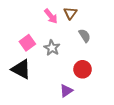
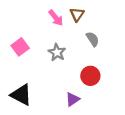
pink square: (27, 43) -> (20, 47), moved
black triangle: (21, 69) -> (21, 95), moved

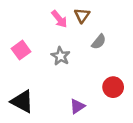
gray semicircle: (93, 39) -> (99, 42), turned 72
red circle: (90, 76) -> (113, 87), moved

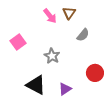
gray star: (61, 56) -> (52, 56), moved
black triangle: (22, 101) -> (36, 85), moved

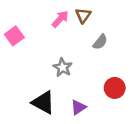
pink arrow: (50, 16) -> (60, 19), turned -98
pink square: (18, 42) -> (14, 36), moved

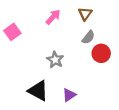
brown triangle: (83, 15) -> (85, 14), moved
red circle: (115, 88) -> (101, 53), moved

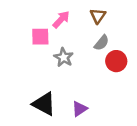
pink square: (12, 32) -> (40, 37), moved, turned 35
gray star: (55, 60) -> (64, 57), moved

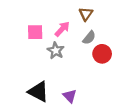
pink arrow: (61, 19) -> (62, 29), moved
purple triangle: (80, 109) -> (70, 96), turned -40

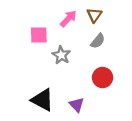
pink arrow: (62, 29) -> (68, 19), moved
red circle: (102, 54) -> (103, 78), moved

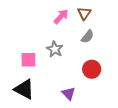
pink square: (39, 35) -> (28, 60), moved
black triangle: (42, 100) -> (24, 89), moved

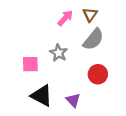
gray semicircle: (87, 37) -> (93, 39), size x1.5
black triangle: (24, 89) -> (42, 96), moved

